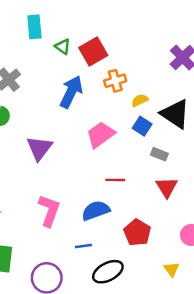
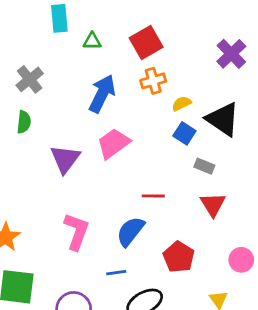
green triangle: (63, 47) -> (92, 41), turned -35
red square: (93, 51) -> (146, 42), moved
pink trapezoid: (101, 135) -> (113, 143), moved
blue semicircle: (96, 211) -> (130, 231), turned -32

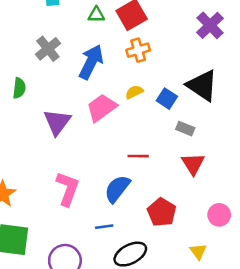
green triangle: (92, 41) -> (96, 15), moved
gray cross: (30, 79) -> (48, 49), moved
yellow semicircle: (182, 104) -> (134, 92), moved

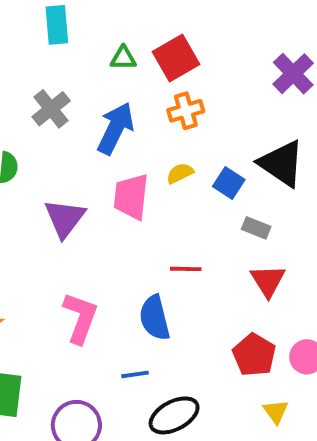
pink trapezoid: (102, 108) -> (131, 197), turned -48
blue semicircle: (117, 189) -> (155, 318), turned -52
red pentagon: (162, 212) -> (254, 355), moved

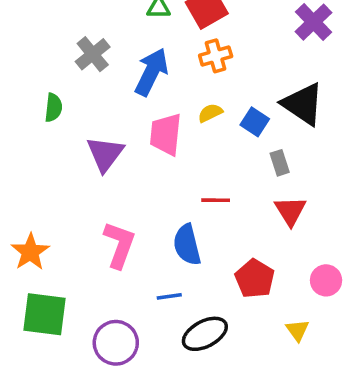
gray rectangle: (256, 228) -> (280, 163), turned 50
red pentagon: (254, 355) -> (255, 279), moved

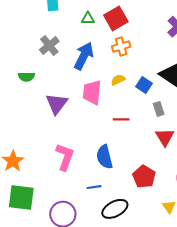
green semicircle: (53, 108) -> (26, 77), turned 84
red line: (216, 200) -> (121, 119), moved

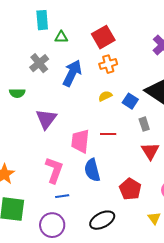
green triangle: (88, 18) -> (61, 37), moved
pink trapezoid: (92, 92) -> (80, 141), moved
blue line: (94, 187) -> (62, 196), moved

